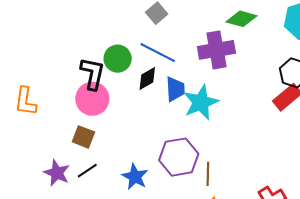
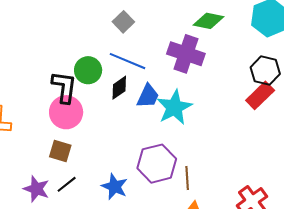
purple cross: (216, 50) -> (186, 54), turned 33
blue trapezoid: (175, 89) -> (148, 96), turned 32

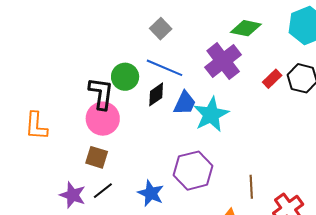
purple cross: (186, 54) -> (223, 61), turned 33
red rectangle: (260, 95) -> (272, 79), moved, size x0.7
brown line: (187, 178) -> (251, 187), moved

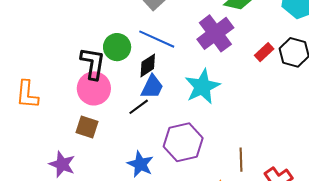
blue trapezoid: (185, 103) -> (152, 87), moved
black line: (103, 191) -> (139, 107), moved

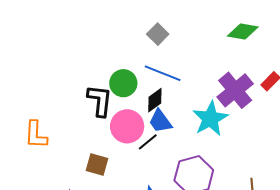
purple cross: (215, 33) -> (235, 90), moved
blue trapezoid: (152, 87) -> (160, 121), turned 120
pink circle: (94, 88) -> (127, 126), moved

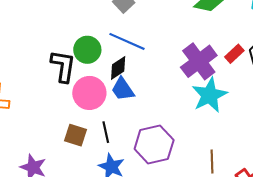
cyan star: (210, 119) -> (210, 95), moved
black line: (148, 142) -> (106, 132), moved, turned -65
brown square: (97, 165) -> (75, 135), moved

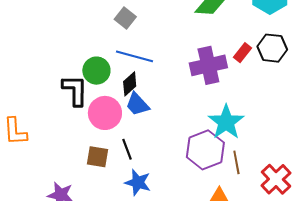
purple cross: (199, 61) -> (208, 65), turned 33
cyan star: (210, 95) -> (226, 122), moved
purple hexagon: (154, 145) -> (205, 150), moved

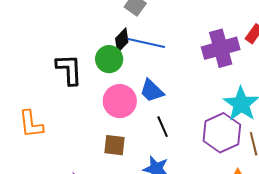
black diamond: (130, 84) -> (122, 40), moved
black L-shape: (75, 90) -> (69, 69), moved
black line: (127, 149) -> (163, 127), moved

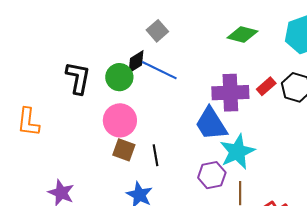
blue trapezoid: (152, 91) -> (211, 124), moved, size x1.4
purple hexagon: (222, 133) -> (212, 175), size x0.7
brown square: (115, 145) -> (124, 150), moved

